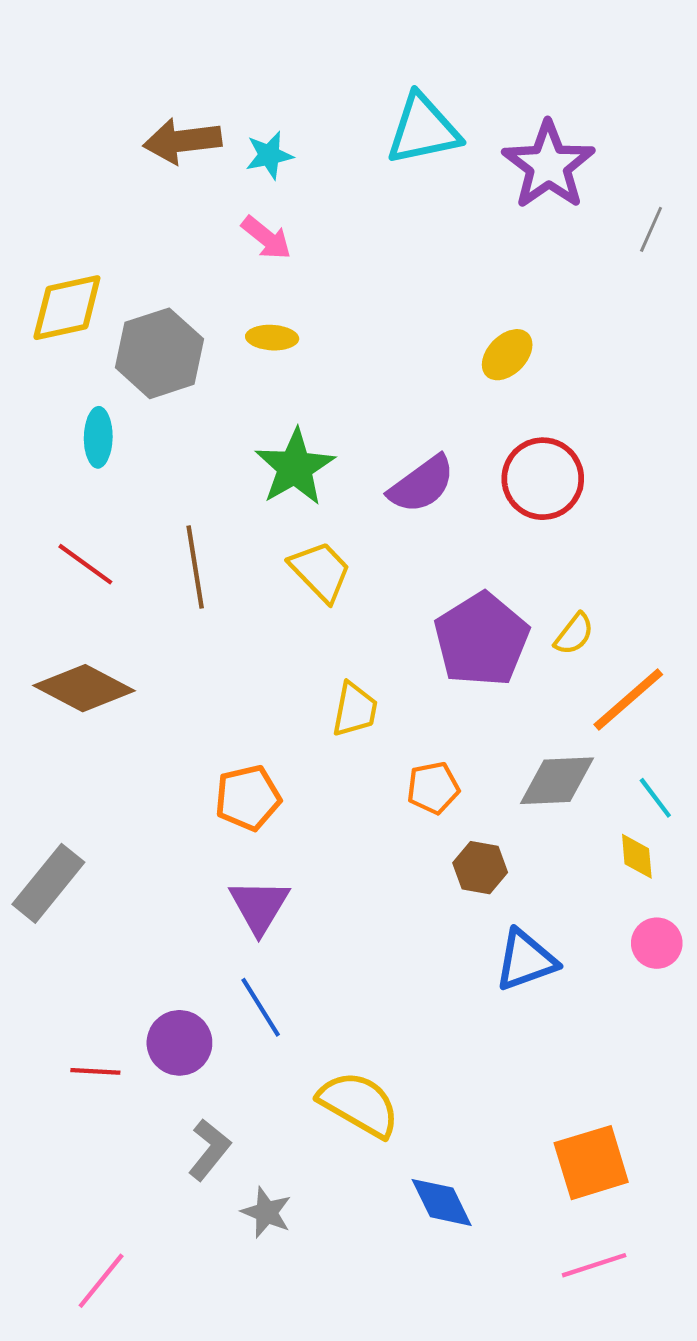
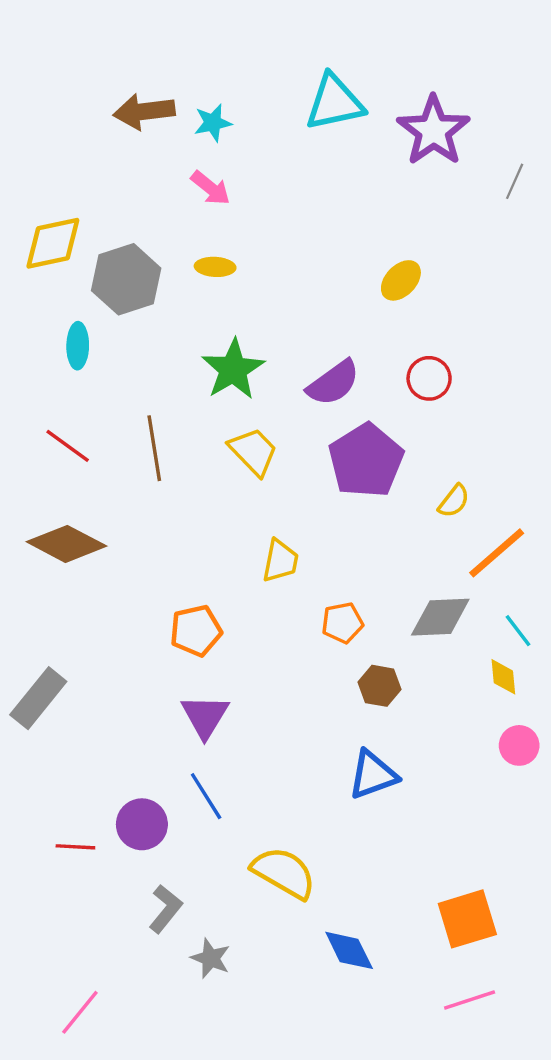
red circle: (543, 479) -> (429, 378), size x0.7
purple pentagon: (482, 640) -> (366, 461), moved
blue triangle: (526, 960) -> (373, 775), moved

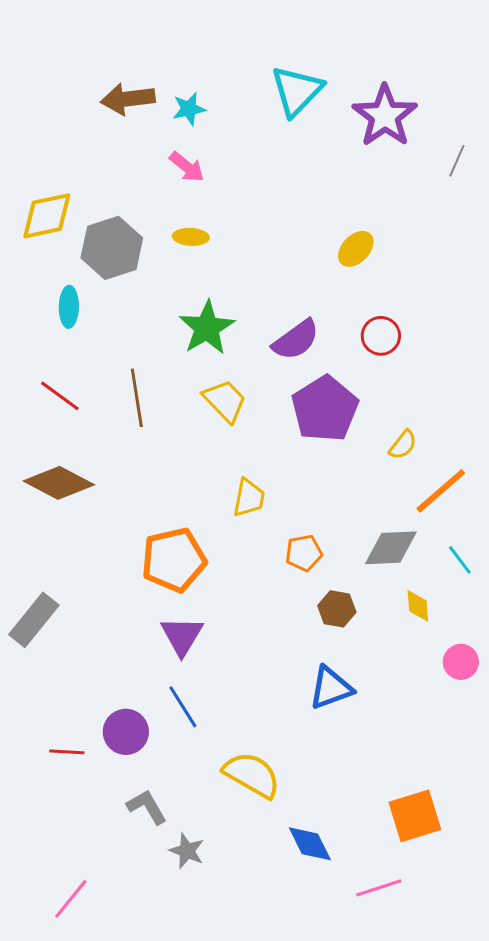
cyan triangle: (334, 102) -> (297, 91), turned -34
orange pentagon: (196, 631) -> (174, 560), size x1.4
yellow diamond: (503, 677) -> (418, 606), moved
gray L-shape: (166, 909) -> (147, 807), turned -69
pink line: (470, 1000) -> (379, 888), moved

